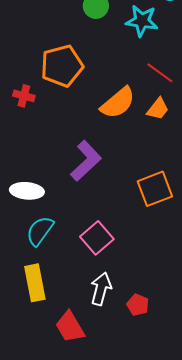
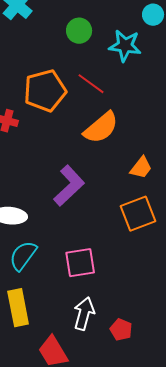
red line: (160, 73) -> (91, 84), moved
orange trapezoid: (158, 109) -> (141, 168), moved
pink square: (97, 238) -> (80, 263), turned 32

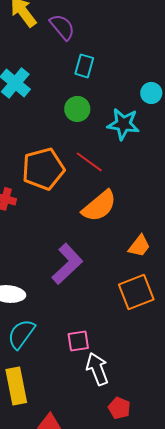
pink square: (80, 263) -> (78, 341), size x0.7
white arrow: (84, 314) -> (97, 369), moved, turned -36

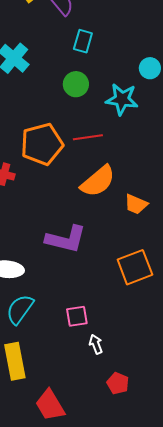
red line: (89, 162) -> (88, 137), turned -44
orange trapezoid: (139, 246) -> (136, 204), moved, turned 75
purple L-shape: (67, 264) -> (66, 239), turned 57
white arrow: (97, 369) -> (96, 344), size x0.6

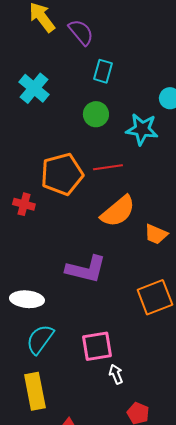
pink square: (77, 316) -> (97, 346), size x1.4

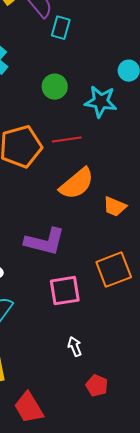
cyan rectangle: (103, 71) -> (61, 28), moved
pink square: (97, 346) -> (65, 291), moved

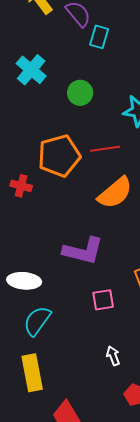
green circle: (55, 87) -> (80, 93), moved
pink square: (65, 291) -> (103, 300), size x0.7

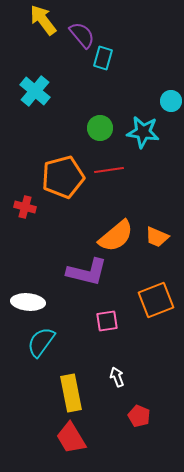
green circle: (80, 93) -> (100, 128), moved
orange semicircle: (115, 193) -> (116, 236), moved
yellow rectangle: (32, 373) -> (71, 393), moved

